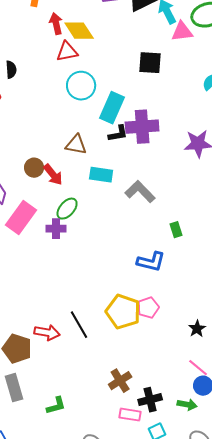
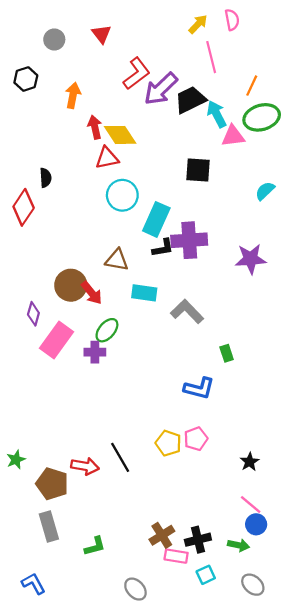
brown circle: (34, 168) -> (71, 285), size x1.5
yellow pentagon: (123, 312) -> (168, 443), size x0.7
brown cross: (120, 381) -> (162, 535), moved

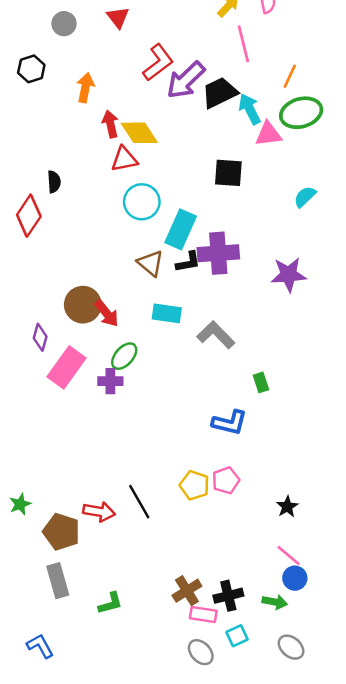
brown triangle: (117, 260) -> (151, 263), moved, turned 30
gray ellipse: (135, 589) -> (201, 652), moved

